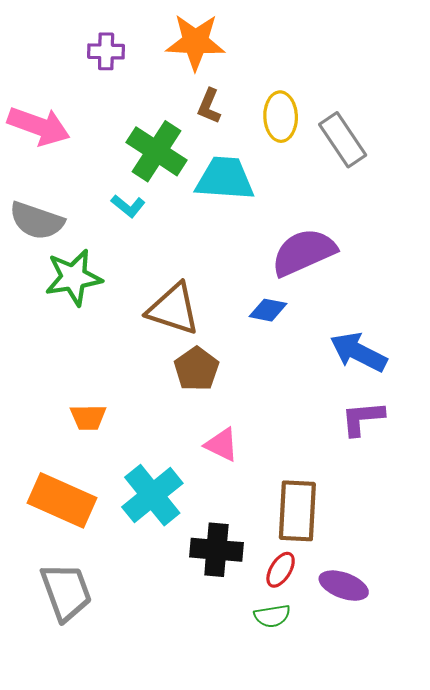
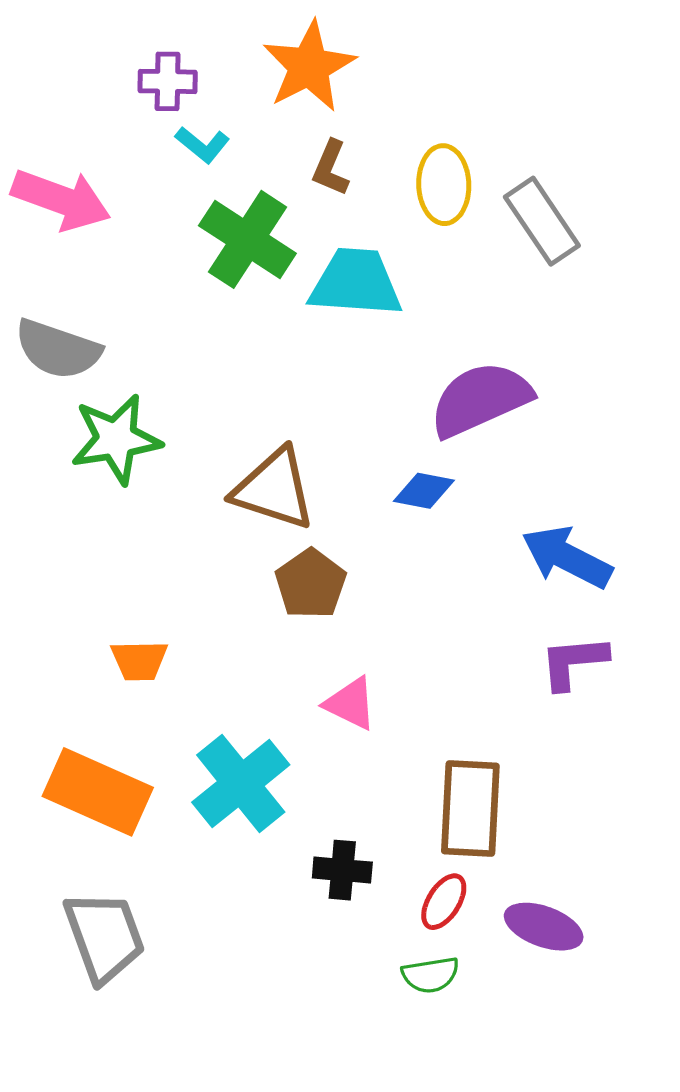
orange star: (195, 42) -> (309, 66), turned -30
cyan L-shape: (128, 206) -> (203, 145), moved
black cross: (216, 550) -> (342, 870), size x0.7

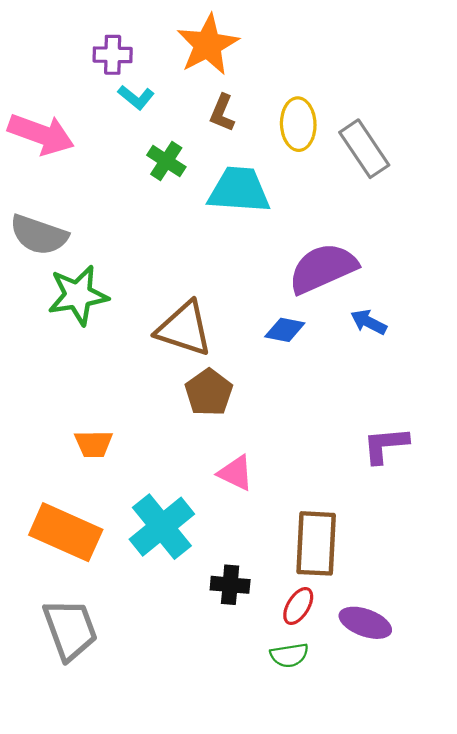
green cross: (247, 239) -> (166, 161), size x0.6
blue arrow: (567, 557) -> (369, 322), moved, size x0.6

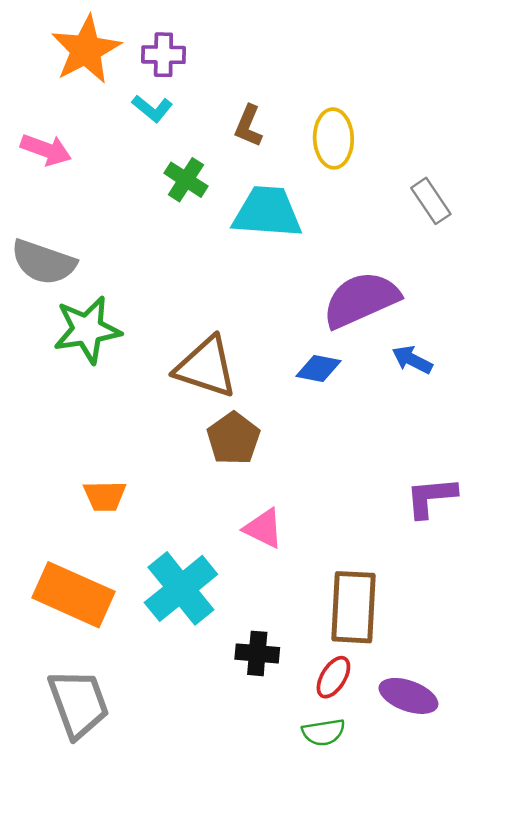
orange star: (208, 45) -> (86, 50), moved
purple cross: (113, 55) -> (163, 55), moved
pink arrow: (41, 134) -> (46, 150), size x0.7
gray rectangle: (364, 149) -> (431, 201), moved, size x0.7

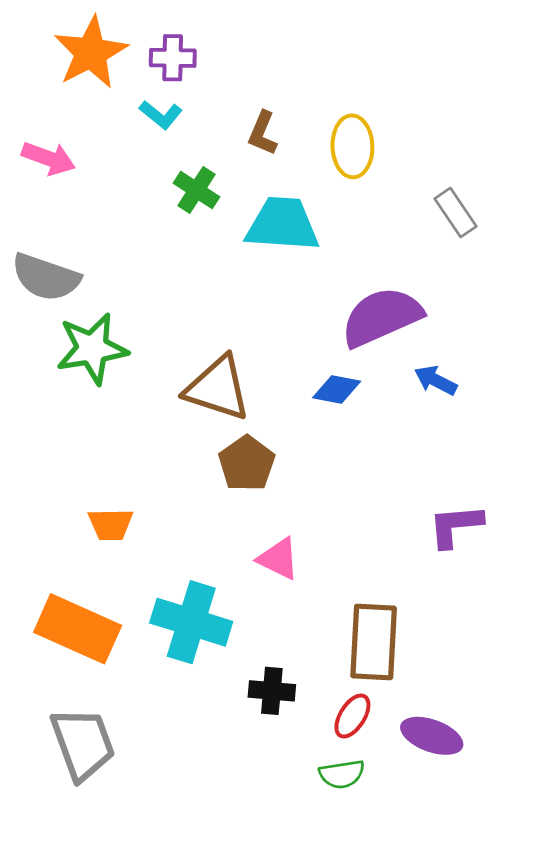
cyan cross: (181, 588) -> (191, 622), turned -34

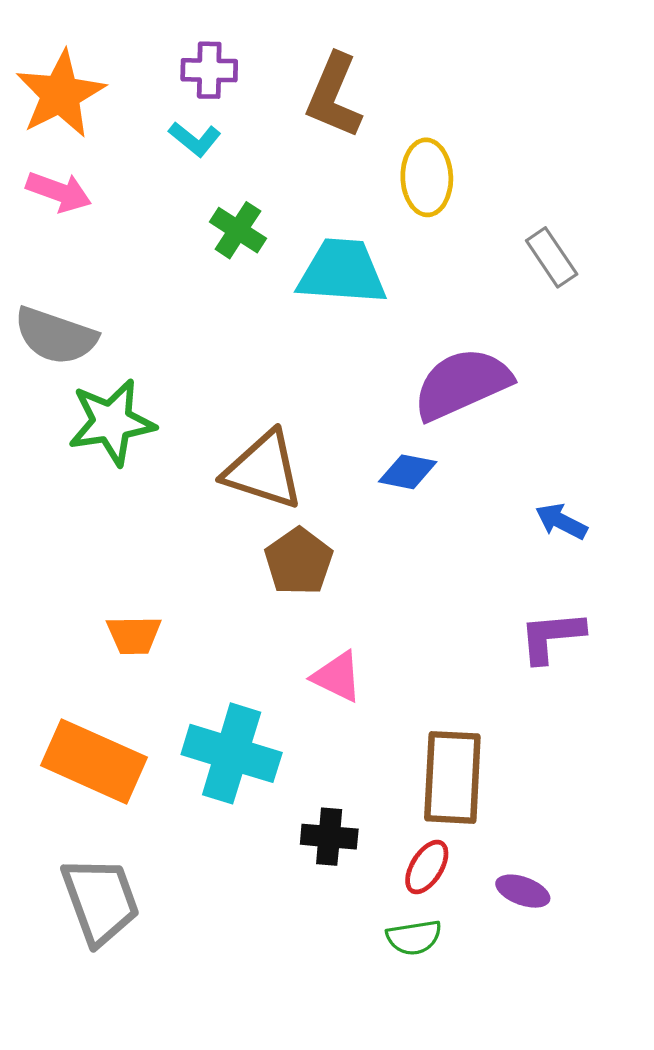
orange star: (91, 53) -> (60, 94), moved
brown L-shape: (263, 133) -> (334, 96), moved, size x1.6
blue arrow: (436, 380) -> (561, 521), moved
purple ellipse: (432, 736) -> (523, 891), size x0.7

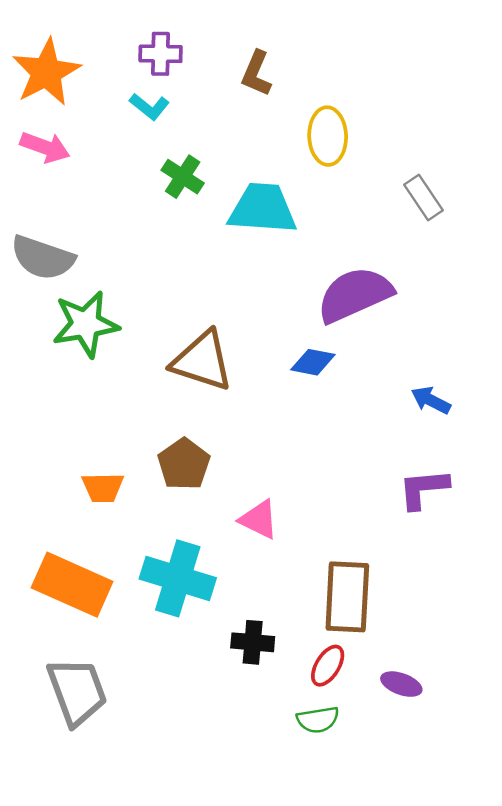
brown L-shape: (334, 96) -> (256, 73), size x0.7
brown pentagon: (299, 561) -> (184, 464), moved

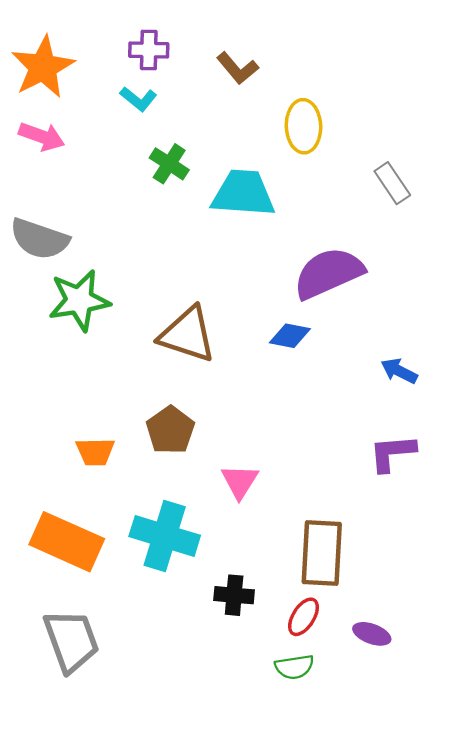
brown L-shape: (256, 73) -> (237, 68), turned -63
pink triangle: (259, 519) -> (240, 481), turned 36

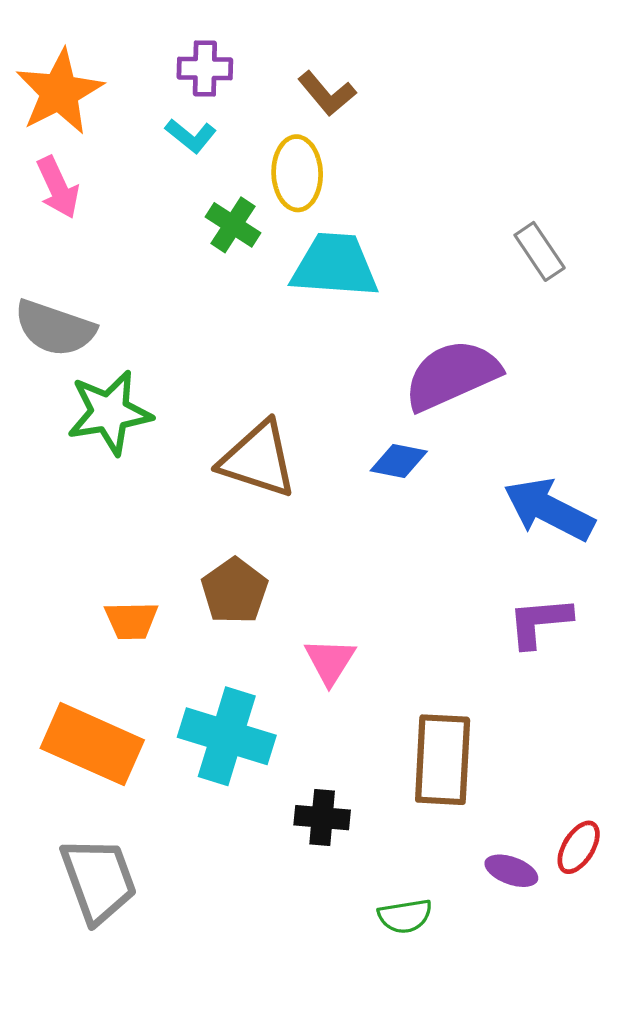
yellow ellipse: (303, 126) -> (297, 173), moved
pink arrow: (42, 136) -> (58, 187), turned 45
blue arrow: (399, 371) -> (549, 509), size x1.8
red ellipse: (303, 617) -> (579, 847), moved

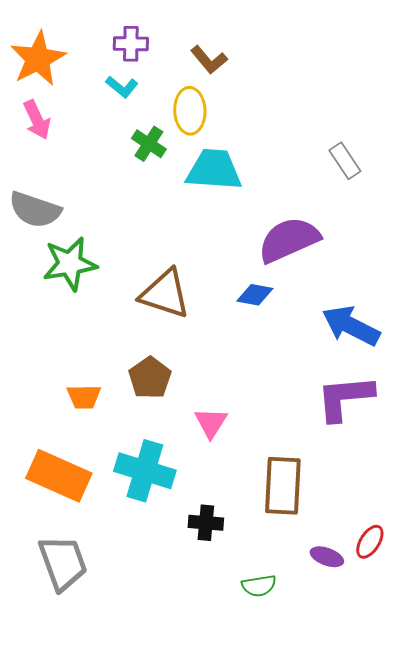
purple L-shape: (540, 622) -> (345, 398), size x1.4

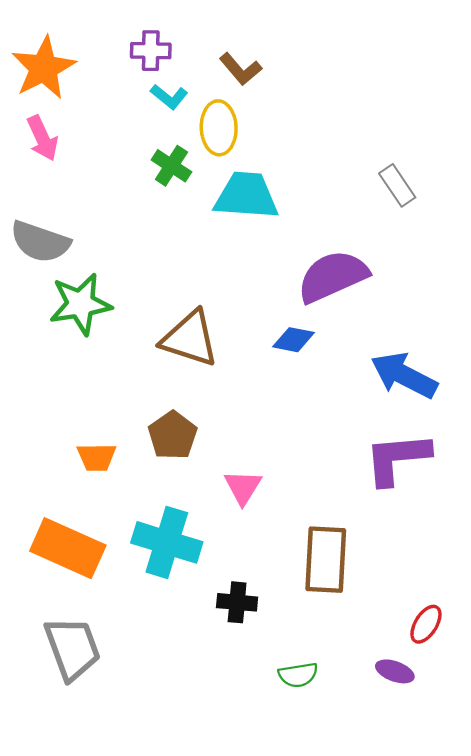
cyan L-shape: (122, 87) -> (169, 97), moved
purple ellipse: (327, 557) -> (395, 671), moved

